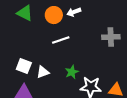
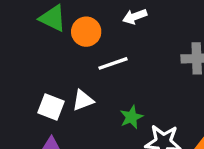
orange circle: (54, 15) -> (86, 32), moved
white triangle: (43, 72) -> (83, 100), moved

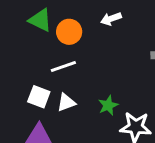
white line: (113, 63) -> (63, 66), moved
white triangle: (83, 100) -> (66, 103), moved

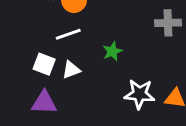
green star: (108, 105) -> (112, 51), moved

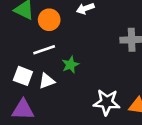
green star: (112, 51) -> (70, 65), moved

